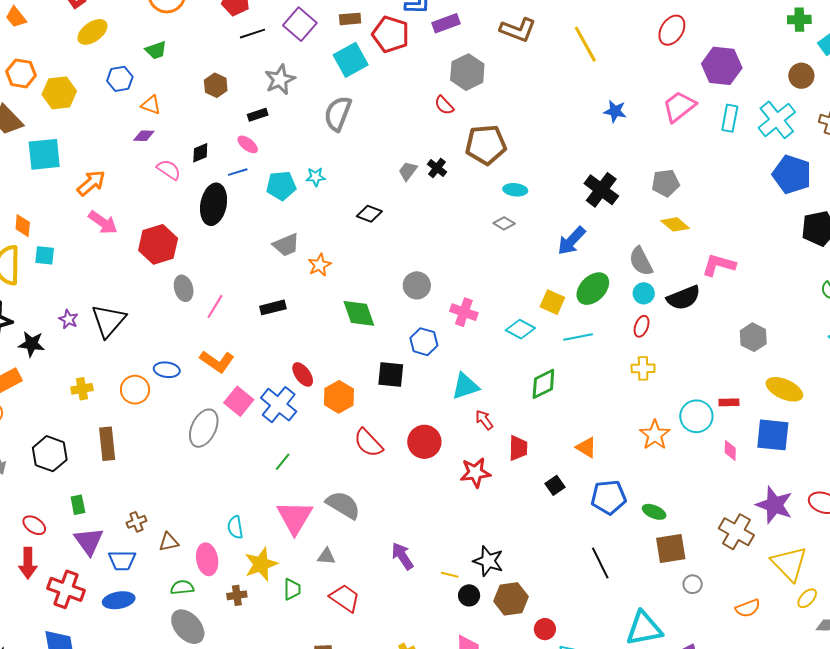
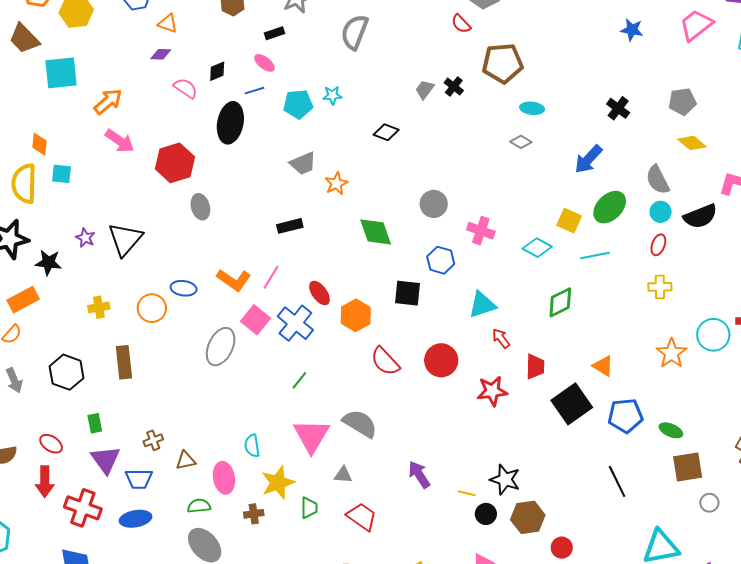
black cross: (601, 190) -> (618, 108), size x0.7
pink line: (215, 306) -> (271, 277), moved
black square: (555, 485) -> (572, 404), size x2.0

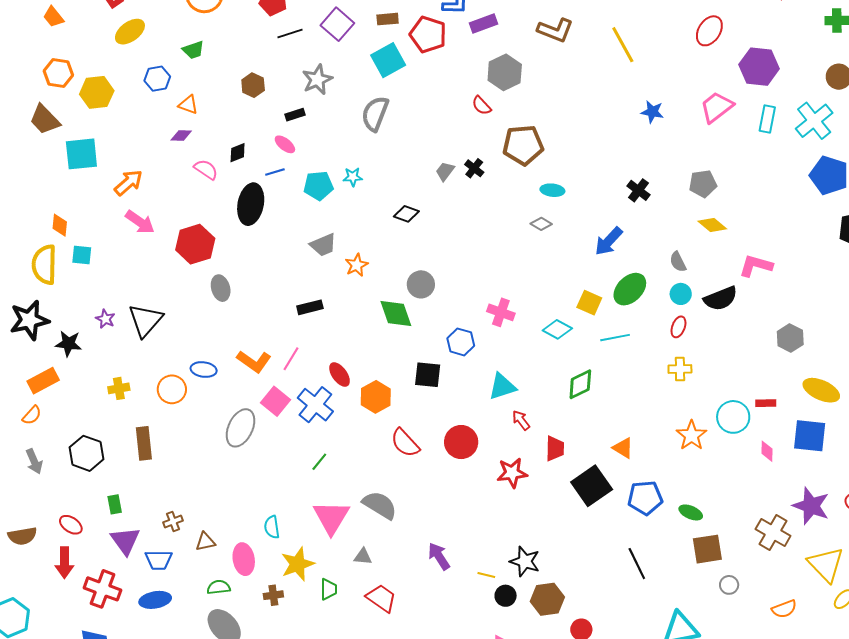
gray semicircle: (658, 180) -> (678, 262), size x0.7
gray circle: (434, 204) -> (421, 284), moved

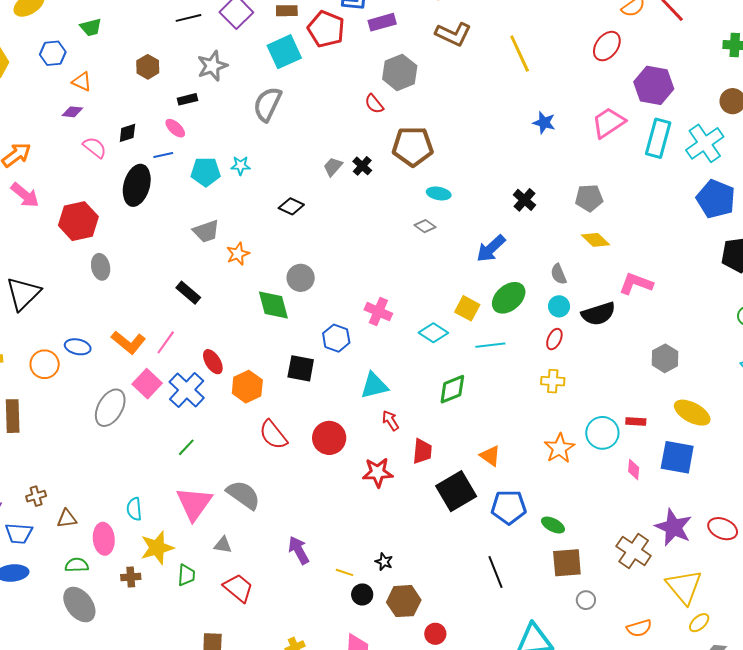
cyan rectangle: (767, 119) -> (658, 138), size x1.4
black rectangle: (310, 307) -> (188, 293), turned 50
black star: (525, 561) -> (384, 562), size x0.6

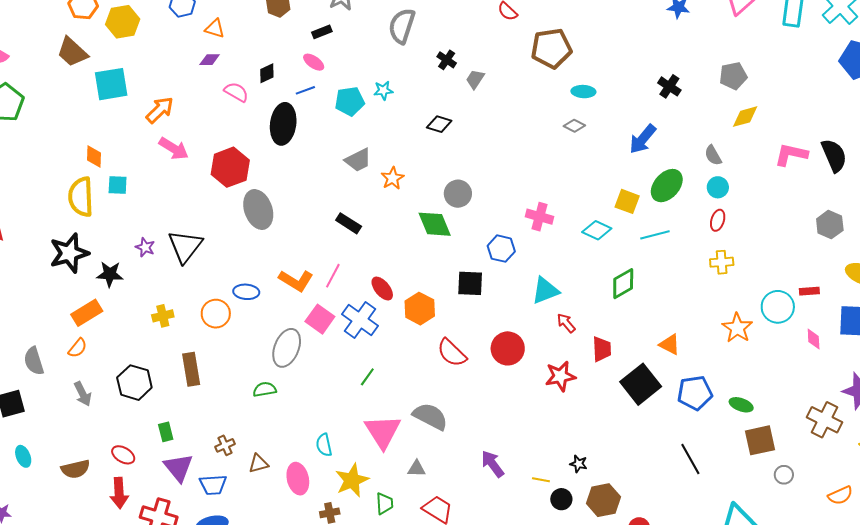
black cross: (362, 166) -> (447, 60), moved
yellow diamond: (596, 240) -> (745, 117), turned -52
gray ellipse: (101, 267) -> (258, 210), size x1.5
black semicircle: (598, 314) -> (834, 155), moved, turned -88
green semicircle: (77, 565) -> (265, 389), moved

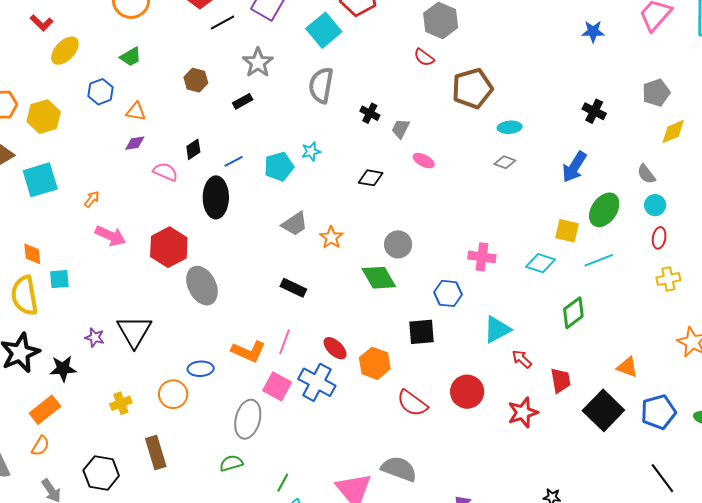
pink ellipse: (314, 62) -> (424, 161), moved
orange arrow: (160, 110) -> (92, 199), size x0.6
green line: (367, 377) -> (283, 483), moved

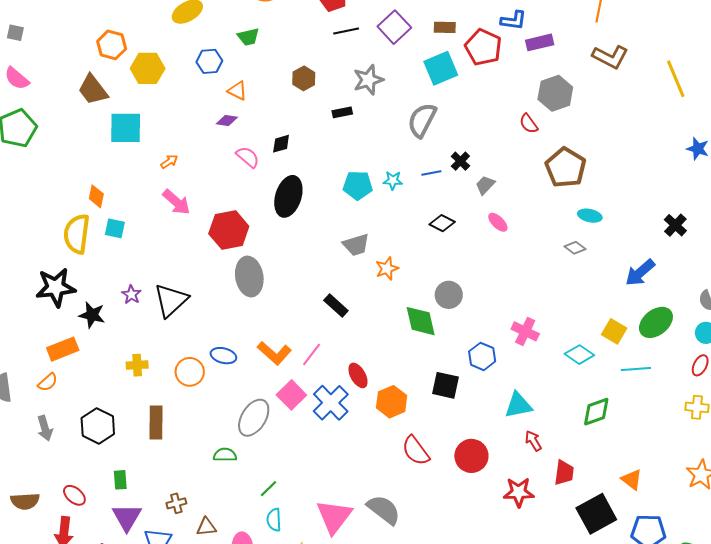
brown pentagon: (472, 88) -> (566, 168), turned 30
blue line: (234, 161) -> (431, 173), moved

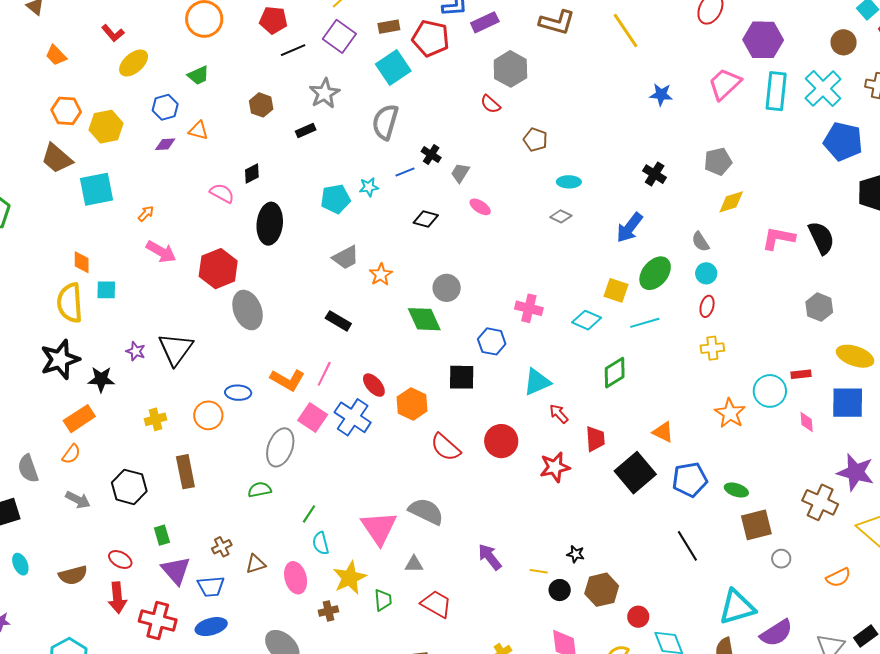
purple diamond: (227, 121) -> (165, 144), moved
brown pentagon: (566, 168) -> (535, 140), size x0.6
gray arrow: (45, 428) -> (78, 500), turned -35

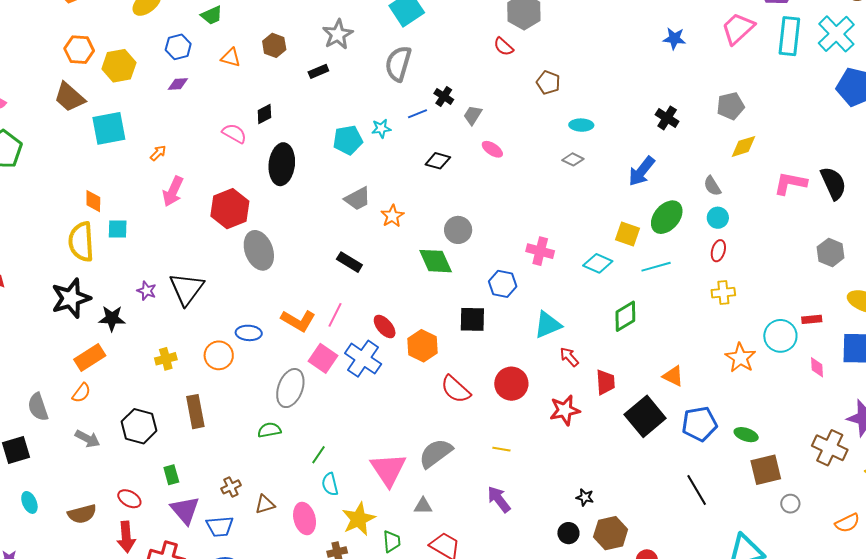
orange triangle: (198, 130) -> (231, 57), moved
pink arrow: (161, 252) -> (173, 191), turned 84
gray semicircle: (426, 511) -> (436, 453), turned -63
yellow line: (539, 571) -> (501, 449), moved

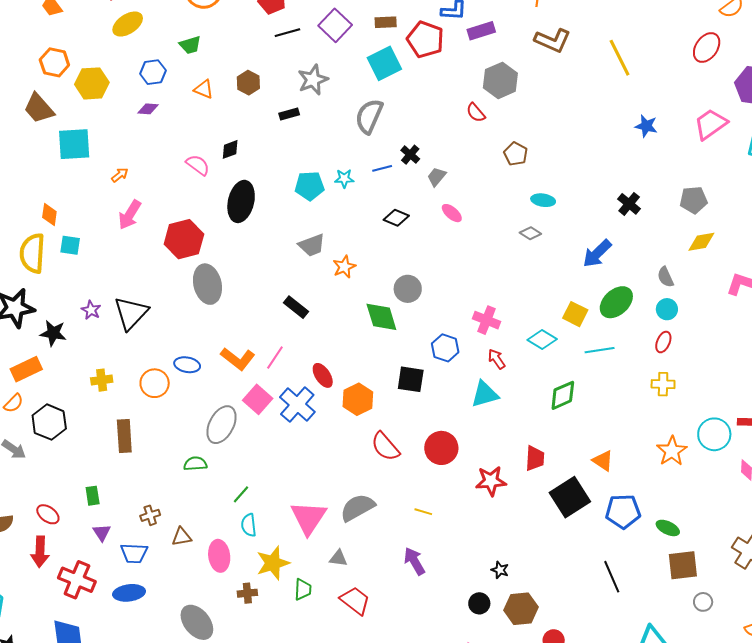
red arrow: (569, 357) -> (497, 359), moved
black hexagon: (139, 426) -> (49, 422), moved
purple triangle: (185, 510) -> (102, 533), size x0.6

